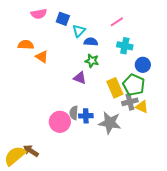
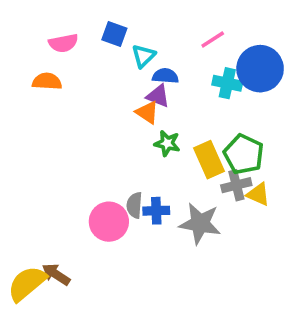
pink semicircle: (39, 14) -> (63, 43), moved
orange triangle: (42, 57) -> (147, 112), moved
green star: (92, 61) -> (167, 143), moved
blue circle: (143, 65) -> (260, 69), moved, size x1.6
purple triangle: (80, 78) -> (158, 96), moved

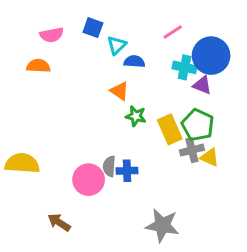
purple triangle: (158, 96) -> (202, 85), moved
gray star: (200, 223) -> (162, 225), moved
brown arrow: (56, 274) -> (59, 222), moved
yellow semicircle: (27, 284) -> (22, 163), moved, turned 44

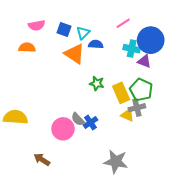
blue square: (93, 28) -> (64, 30), moved
orange triangle: (120, 91) -> (75, 54), moved, size x1.5
yellow triangle: (210, 157) -> (127, 115), moved
gray semicircle: (109, 166) -> (78, 119), turned -48
blue cross: (127, 171) -> (90, 122), turned -32

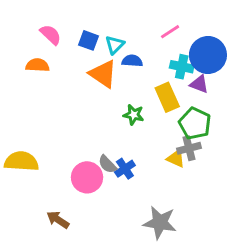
pink semicircle: (37, 25) -> (51, 35), turned -126
yellow rectangle: (121, 93) -> (167, 97), moved

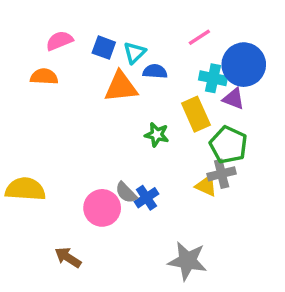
pink semicircle: (51, 35) -> (59, 41), turned -65
orange triangle: (103, 74) -> (121, 87), turned -40

